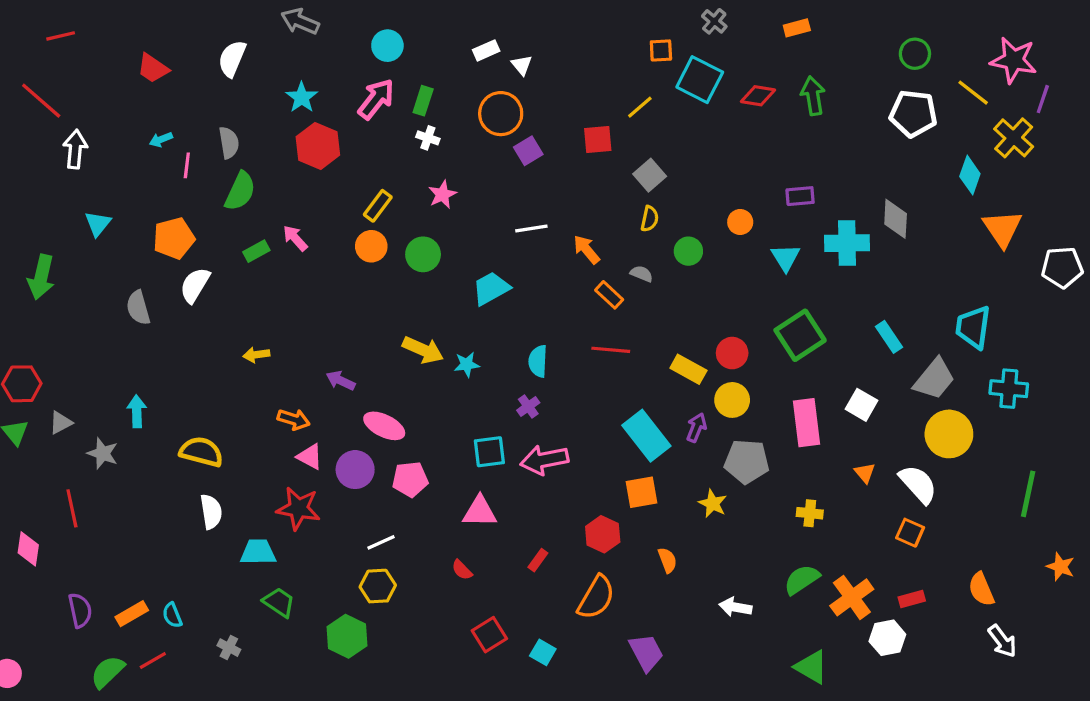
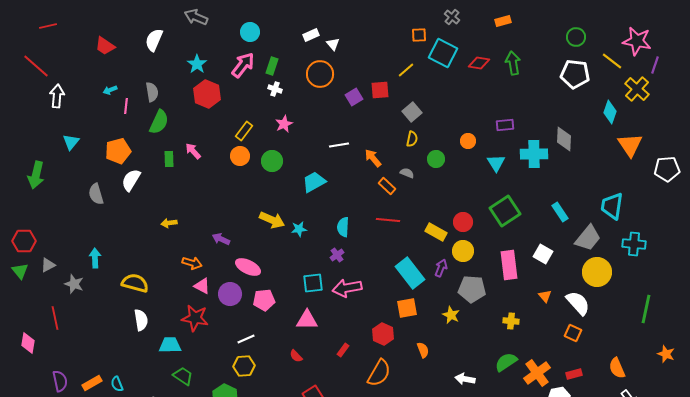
purple square: (528, 151) -> (354, 97), moved
green rectangle: (256, 251) -> (169, 159), turned -63

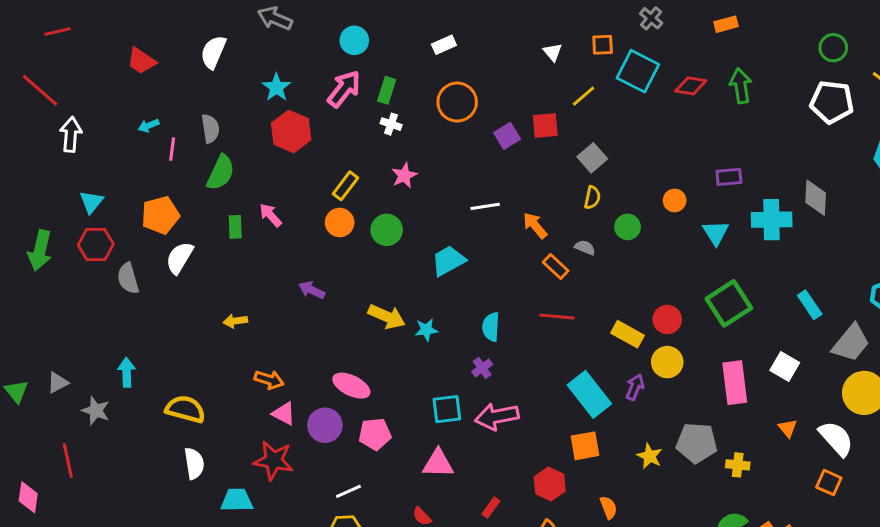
white triangle: (333, 44) -> (553, 52), moved
purple arrow: (221, 239) -> (312, 290), moved
red hexagon: (24, 241) -> (96, 245), moved
gray pentagon: (472, 289) -> (697, 443), moved

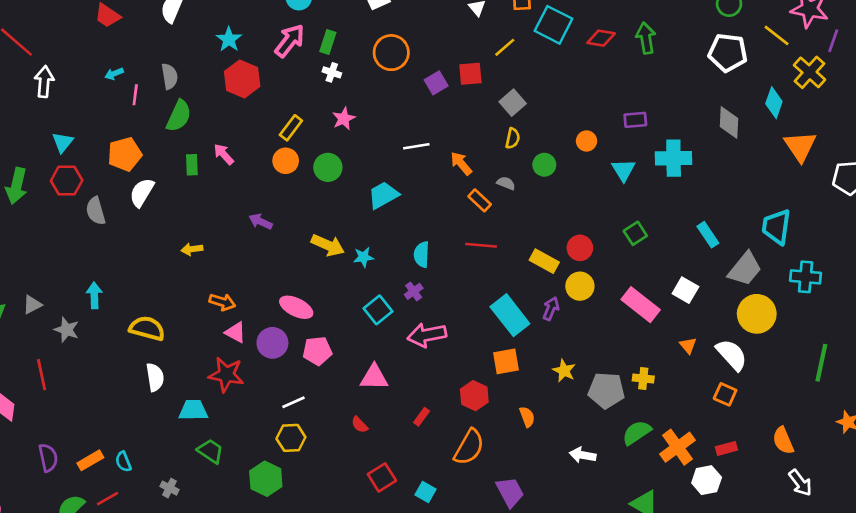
gray diamond: (816, 198) -> (729, 123), moved
green square: (729, 303) -> (635, 233), size x0.6
pink rectangle: (735, 383) -> (641, 305), turned -45
cyan square: (447, 409) -> (378, 310), moved, turned -32
gray pentagon: (697, 443) -> (606, 390), moved

